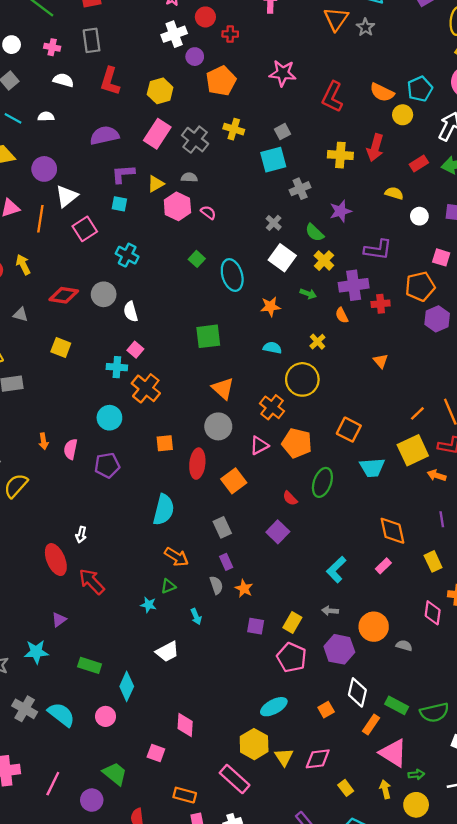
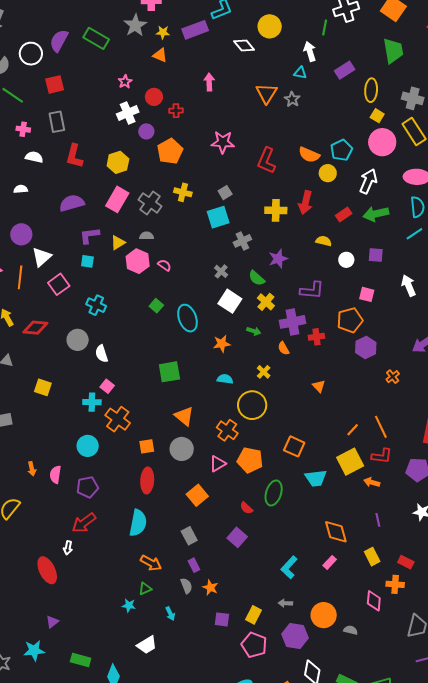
red diamond: (64, 295) -> (35, 328), moved
orange square: (165, 443) -> (147, 446), moved
red ellipse: (197, 464) -> (147, 480), moved
red arrow: (92, 581) -> (84, 523), moved, turned -80

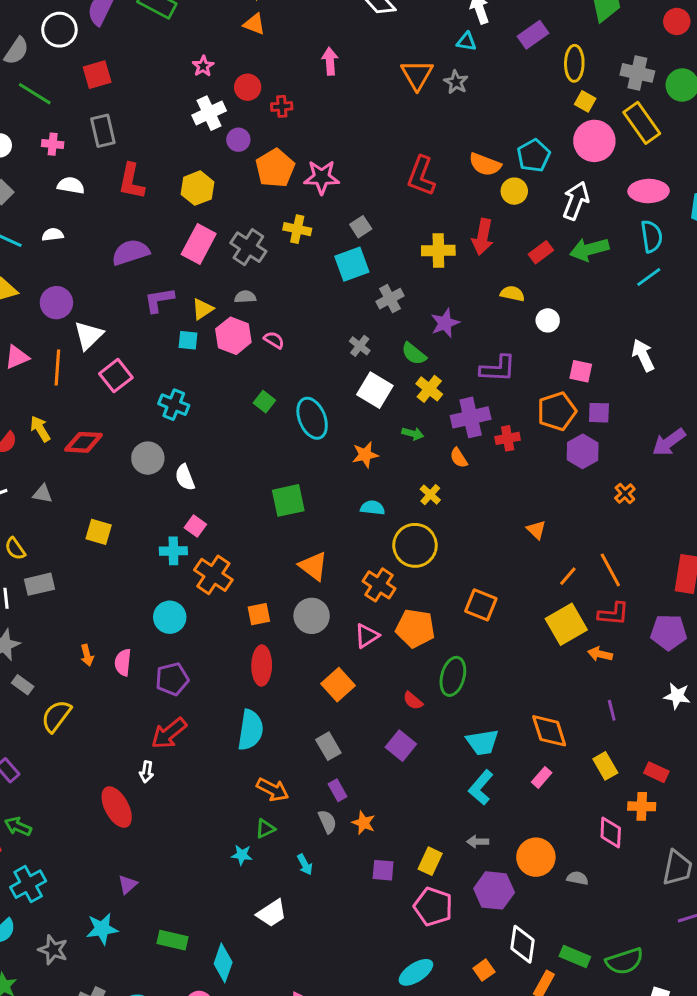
pink star: (223, 142) -> (322, 177), moved
purple square: (376, 255) -> (599, 413), moved
cyan square: (87, 261) -> (188, 340), moved
orange triangle: (319, 386) -> (536, 530), moved
cyan trapezoid: (316, 478) -> (482, 742), moved

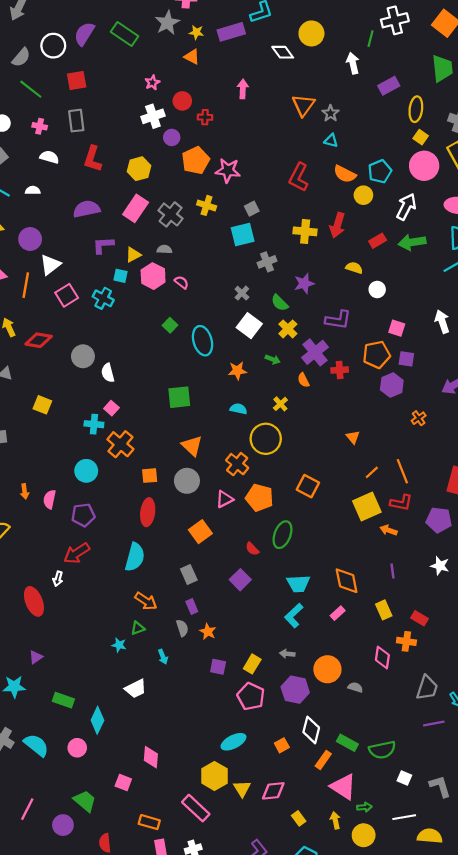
cyan triangle: (466, 42) -> (331, 141), moved
cyan cross: (174, 405) -> (103, 298), moved
purple cross: (471, 417) -> (315, 352), turned -32

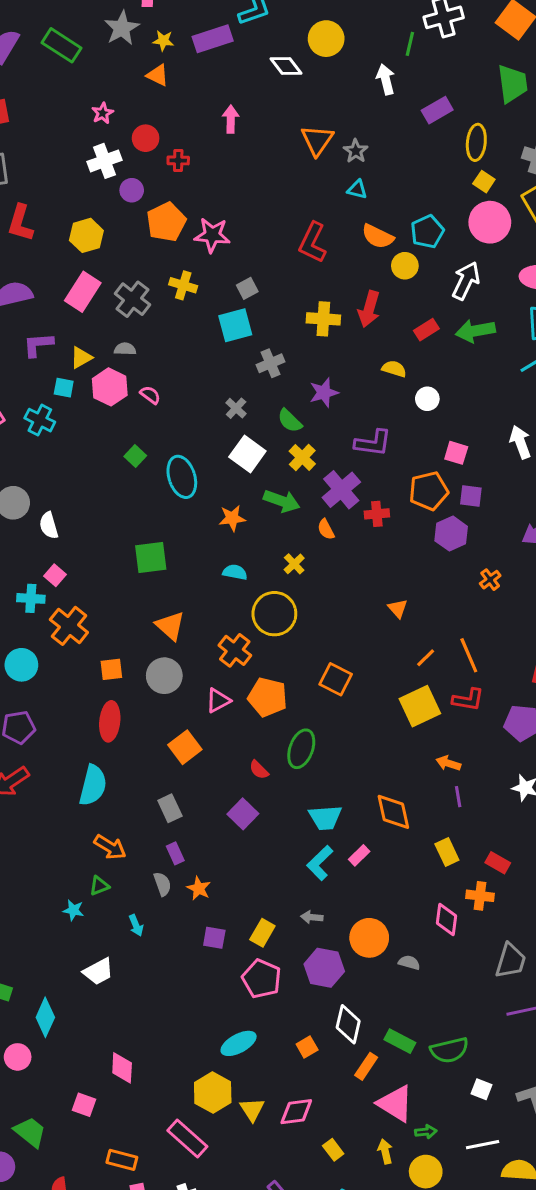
green arrow: (273, 359) -> (282, 501), size x1.6
orange arrow: (389, 530) -> (448, 763), moved
pink rectangle: (338, 613) -> (359, 855), moved

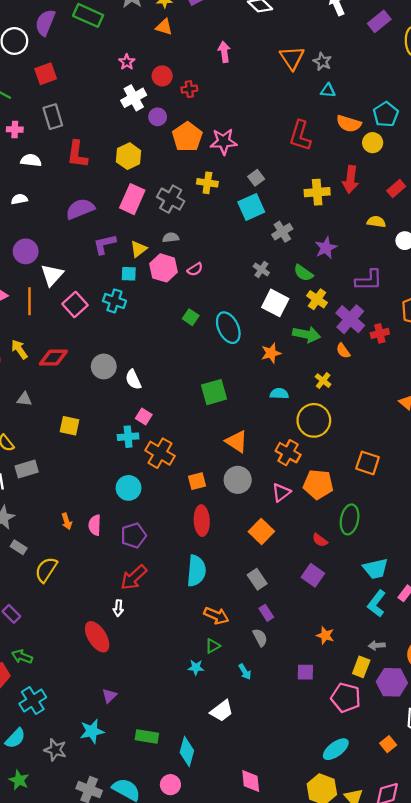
pink semicircle: (150, 395) -> (195, 269), turned 119
orange star: (199, 888) -> (325, 635), moved
yellow rectangle: (262, 933) -> (361, 667), moved

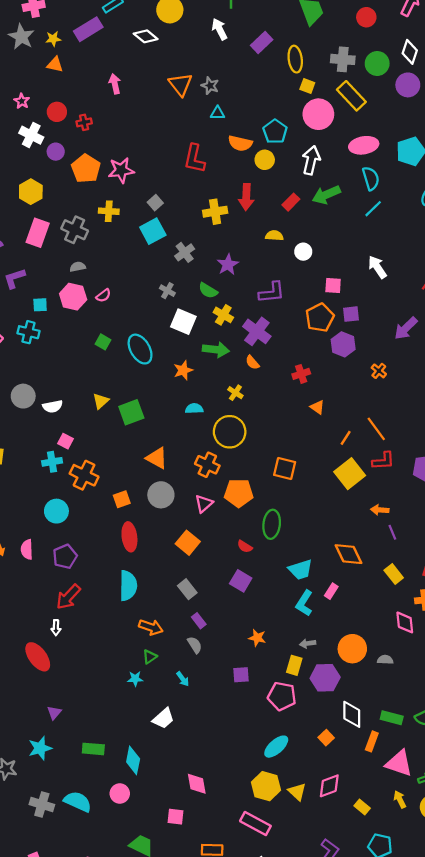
white cross: (134, 98) -> (31, 135), turned -30
yellow triangle: (138, 249) -> (101, 401), moved
red cross: (380, 333) -> (301, 374), moved
white semicircle: (133, 380) -> (53, 406), turned -72

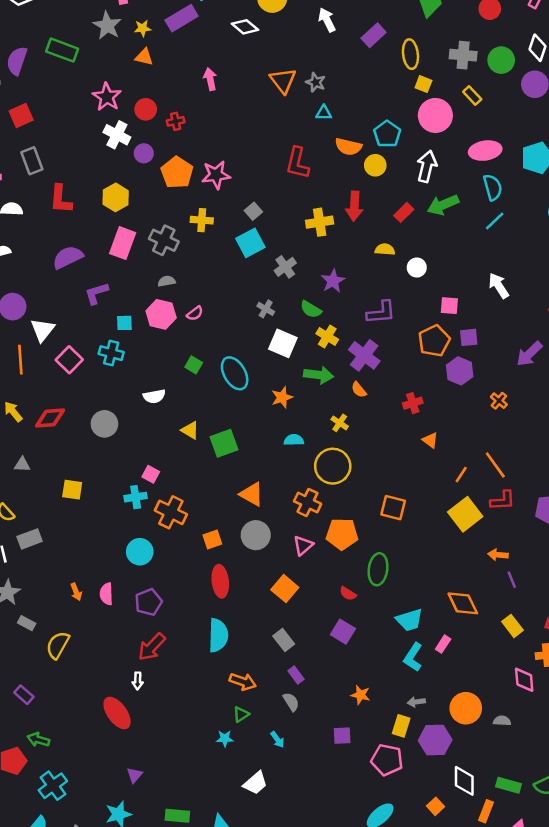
yellow rectangle: (351, 96) -> (472, 96), size x0.6
pink star: (22, 101) -> (107, 97), size x1.6
yellow triangle: (101, 401) -> (190, 430), turned -48
white semicircle: (53, 406) -> (154, 396), moved

